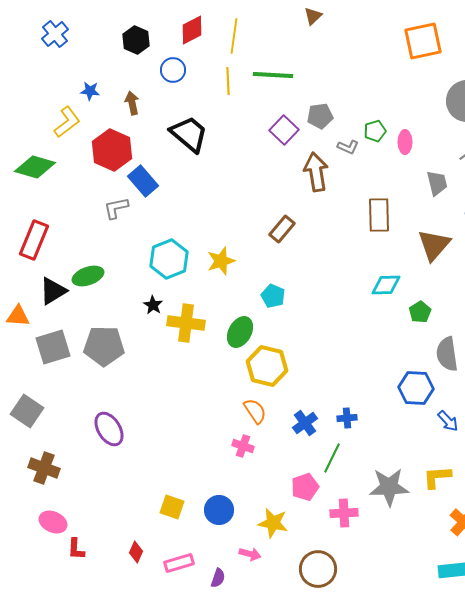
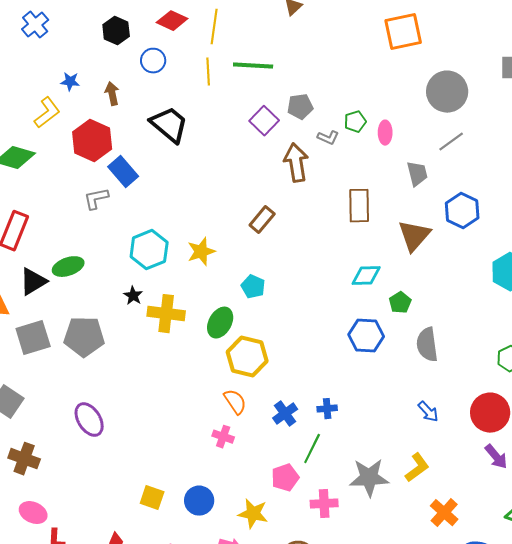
red diamond: (192, 30) -> (172, 21), turned 52
blue hexagon: (416, 388) -> (366, 336), moved
yellow L-shape: (437, 477) -> (417, 468), turned 148

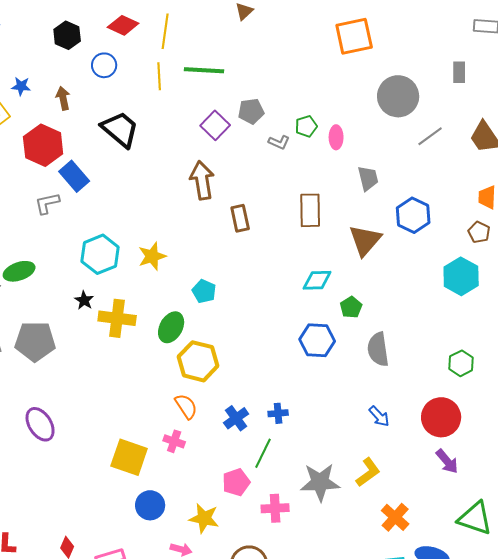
gray line: (451, 142) -> (430, 136), moved
brown arrow: (296, 163) -> (202, 180), moved
brown rectangle: (262, 220) -> (240, 218), moved, turned -52
yellow square: (152, 498) -> (129, 457), moved, size x1.5

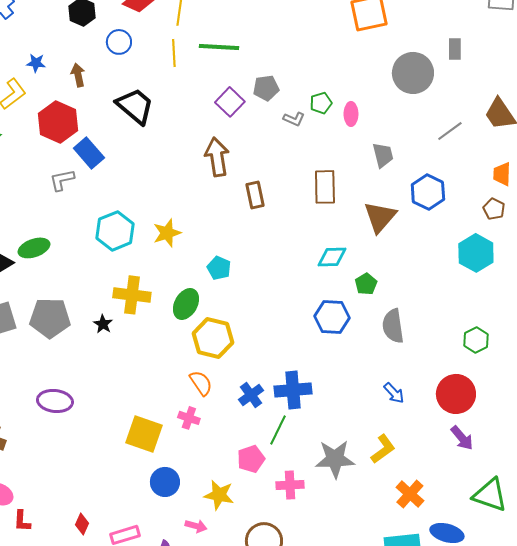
gray rectangle: (459, 72) -> (455, 49), moved
gray line: (430, 136) -> (450, 131), moved
black star: (84, 300) -> (103, 324), moved
blue cross: (278, 413) -> (293, 390), size x1.8
purple ellipse: (40, 424) -> (55, 401), turned -52

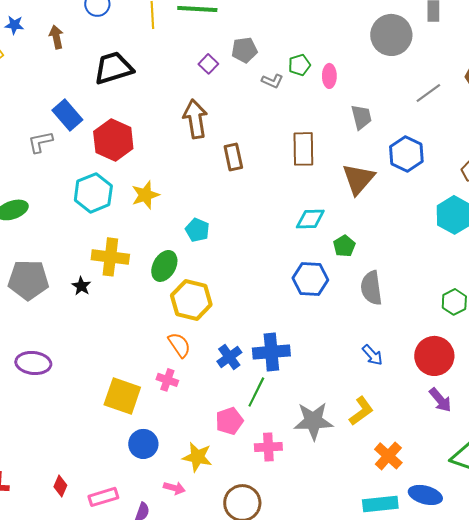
purple square: (230, 102) -> (208, 64), size x0.7
black trapezoid: (135, 106) -> (113, 68), turned -57
red hexagon: (58, 122) -> (113, 140), moved

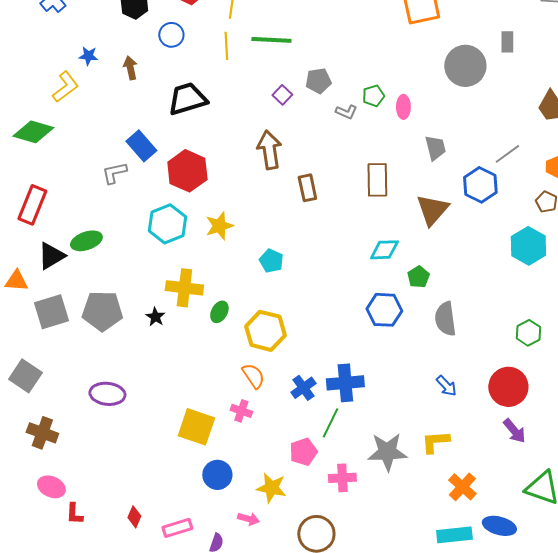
gray line: (428, 93) -> (507, 154), moved
green ellipse: (164, 266) -> (219, 312), moved, size x0.7
yellow L-shape: (361, 411) -> (435, 442), turned -148

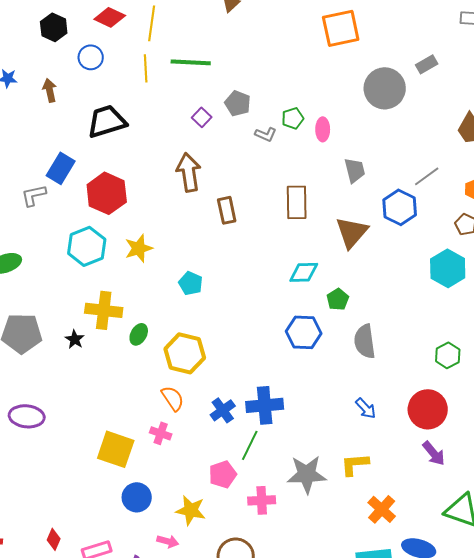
gray rectangle: (507, 42) -> (427, 64), turned 60
gray pentagon: (318, 81) -> (238, 103), turned 30
blue rectangle: (141, 146) -> (61, 168), turned 72

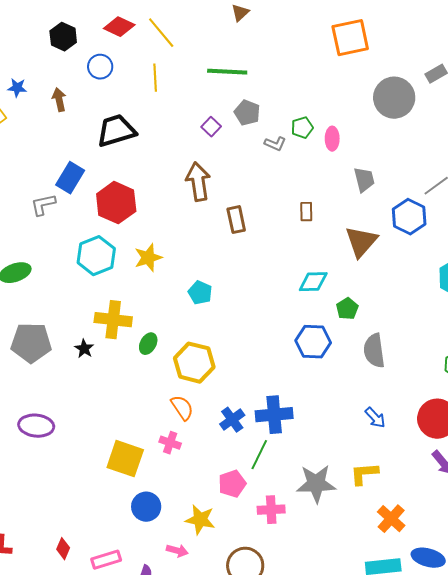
yellow line: (152, 23) -> (161, 33), turned -48
green line: (191, 62) -> (227, 72), moved
brown rectangle: (297, 202) -> (306, 212), size x0.6

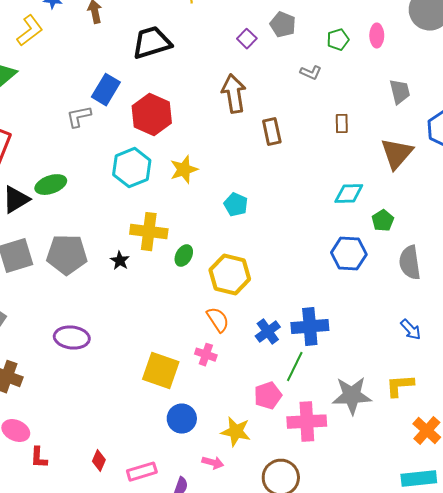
pink ellipse: (332, 139) -> (377, 36), moved
gray L-shape: (275, 144) -> (311, 73), moved
pink cross: (271, 510) -> (307, 422), size x1.4

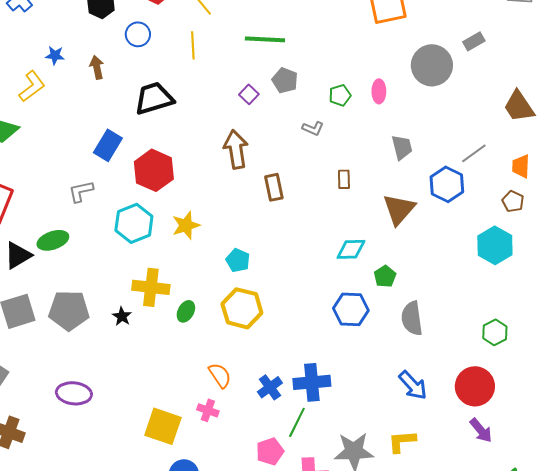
gray L-shape: (79, 117) -> (81, 191), moved
yellow hexagon: (230, 275) -> (242, 308), moved
blue arrow: (411, 330) -> (413, 385), size x1.4

